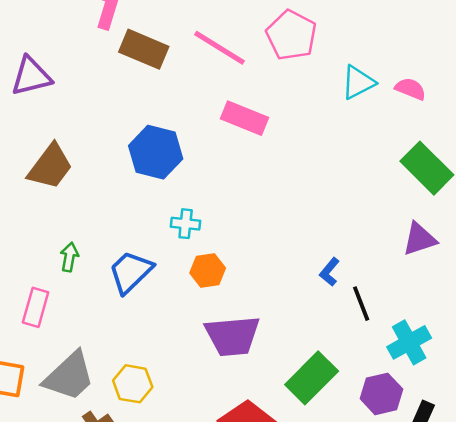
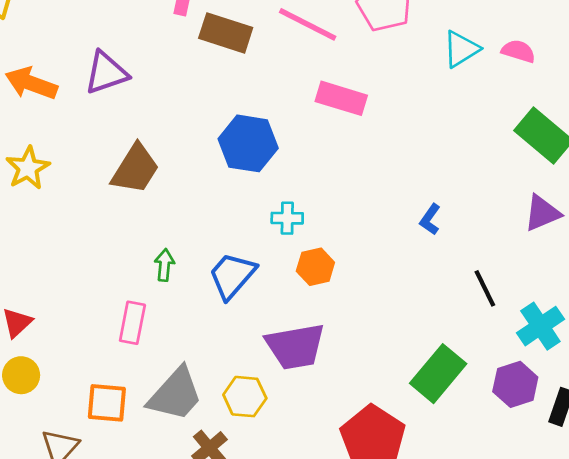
blue L-shape: (329, 272) -> (430, 219), moved
purple trapezoid: (232, 336) -> (295, 346), moved

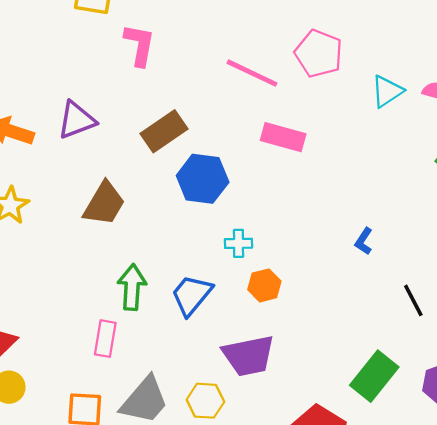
brown rectangle: (226, 33) -> (164, 131), moved, turned -51
green arrow: (164, 265) -> (132, 287), size x1.6

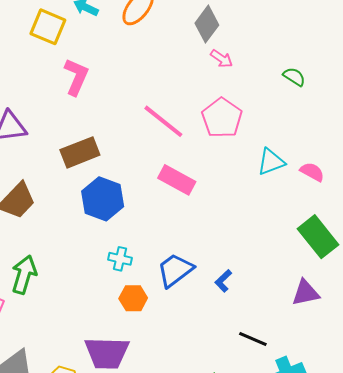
blue trapezoid: (192, 295) -> (175, 270), moved
black line: (413, 300) -> (253, 339), turned -52

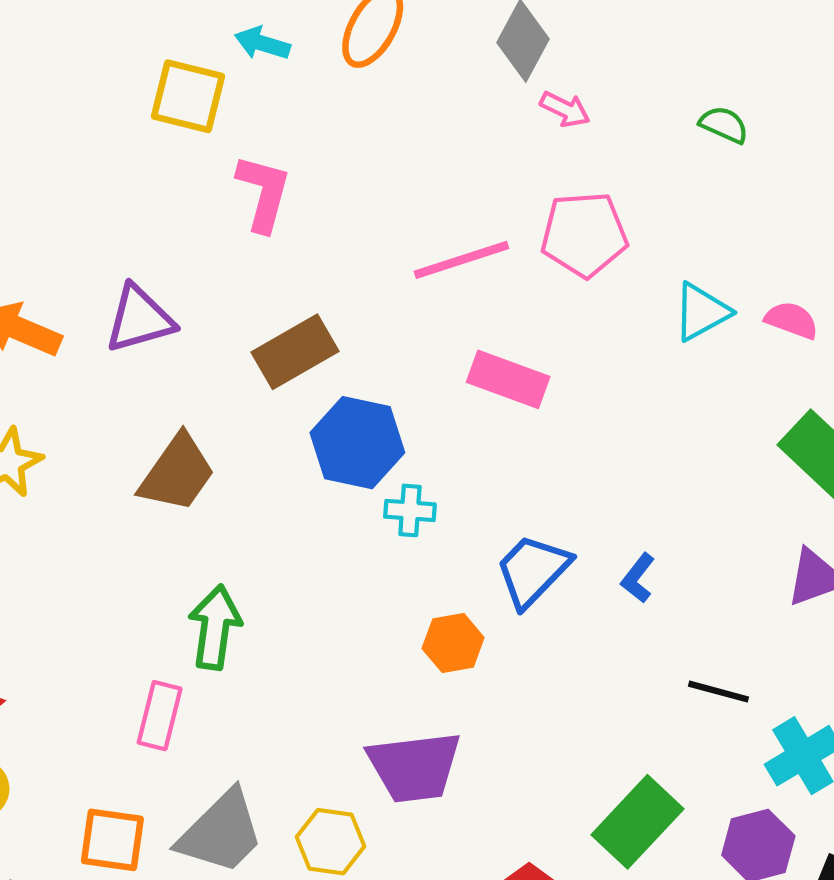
pink pentagon: (222, 118) -> (584, 234), turned -30
pink line: (163, 121) -> (461, 260), turned -48
cyan cross: (120, 259) -> (410, 510), moved

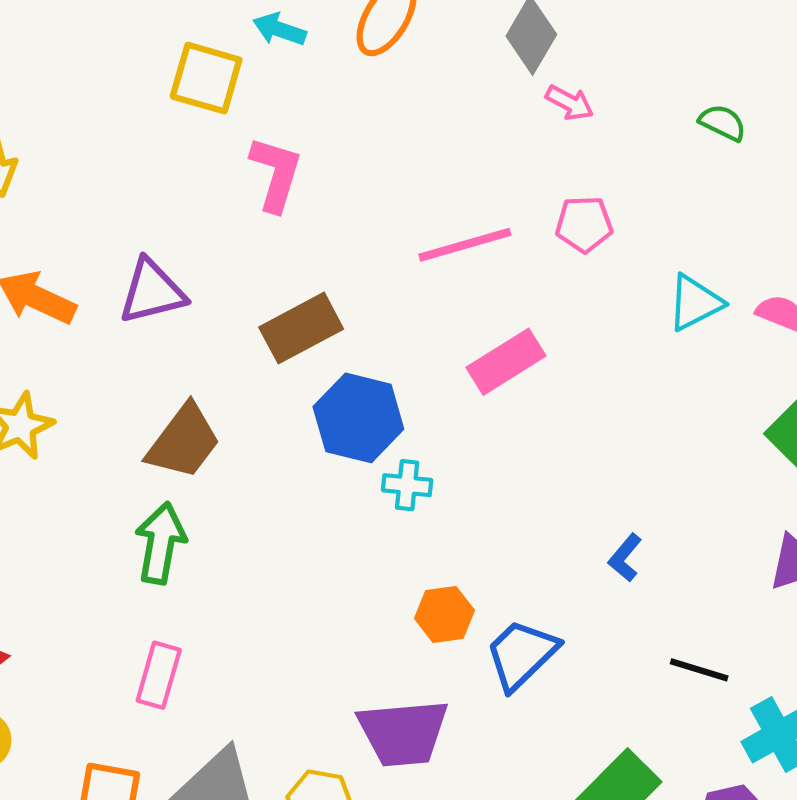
pink pentagon: (584, 234) -> (584, 224), size x0.7
pink rectangle: (508, 379) -> (506, 362), turned -54
blue trapezoid: (533, 571) -> (521, 654), moved
green arrow: (215, 627) -> (161, 543), moved

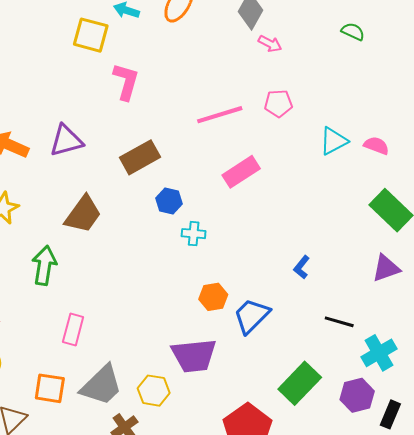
green semicircle: (723, 123) -> (353, 32), moved
blue hexagon: (358, 418) -> (169, 201), size x0.6
green arrow: (161, 543) -> (44, 265), moved

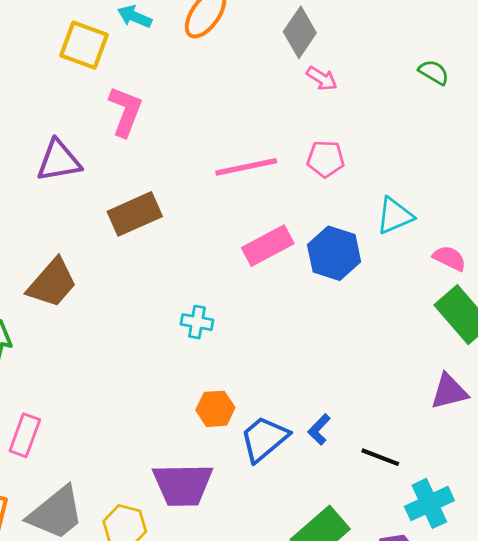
purple triangle: (66, 141) -> (59, 161), moved
pink semicircle: (376, 146) -> (449, 258), moved
blue hexagon: (169, 201) -> (334, 253), moved, size x1.5
blue L-shape: (302, 267) -> (319, 429), moved

